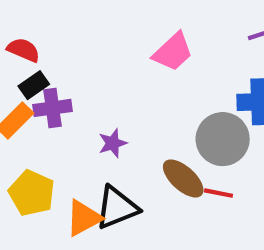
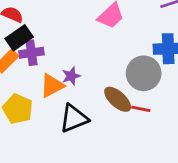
black rectangle: (34, 85) -> (19, 38), size x1.4
orange triangle: (84, 218) -> (52, 86), moved

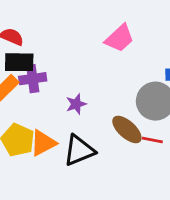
black rectangle: (19, 38) -> (19, 62), turned 36
orange triangle: (52, 86) -> (43, 143), moved

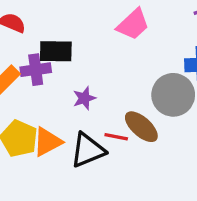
black rectangle: (19, 62) -> (56, 51), moved
red line: (152, 140) -> (116, 137), moved

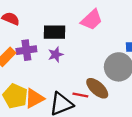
black rectangle: (56, 51) -> (55, 32), moved
purple star: (84, 98) -> (56, 55), moved

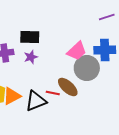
pink trapezoid: (92, 20) -> (77, 51), moved

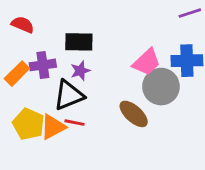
red line: (53, 93) -> (75, 123), moved
black triangle: (36, 101) -> (69, 95), moved

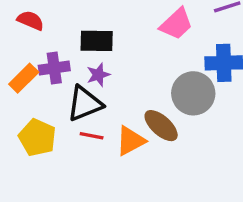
pink trapezoid: (147, 62) -> (176, 24), moved
orange triangle: (53, 127) -> (131, 141), moved

